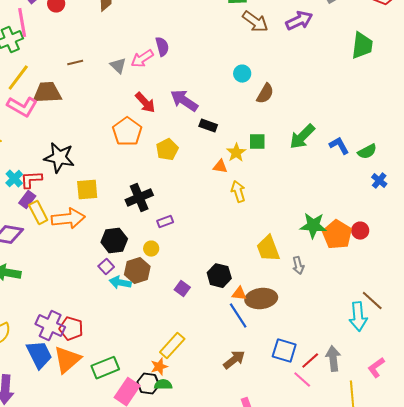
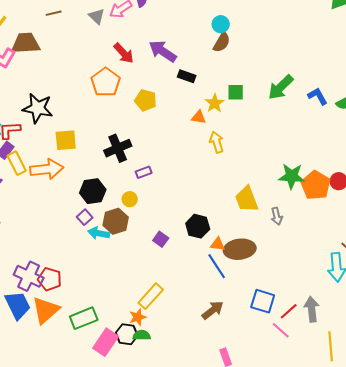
brown semicircle: (265, 94) -> (222, 42), moved
yellow pentagon: (167, 150) -> (146, 100), turned -30

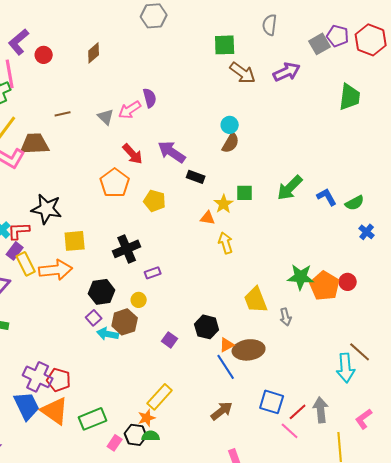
orange triangle: (218, 244) -> (227, 345), turned -35
orange triangle: (46, 310) -> (55, 411), turned -44
pink rectangle: (106, 342) -> (115, 443), size x0.6

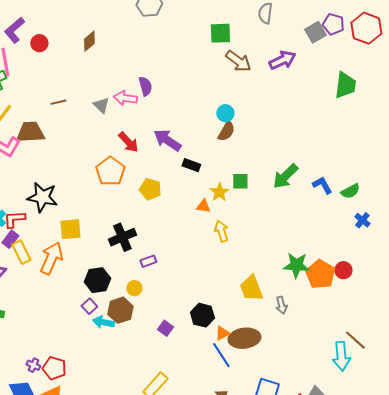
pink arrow: (130, 110) -> (125, 98), turned 40
orange arrow: (56, 270) -> (51, 258), turned -60
purple cross: (38, 377) -> (33, 365), size x0.5

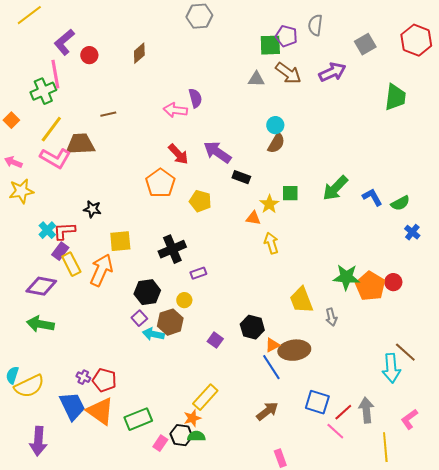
purple pentagon: (333, 24) -> (286, 36), moved
gray triangle: (101, 105) -> (256, 79), moved, turned -42
black star: (42, 197) -> (92, 209), size x0.6

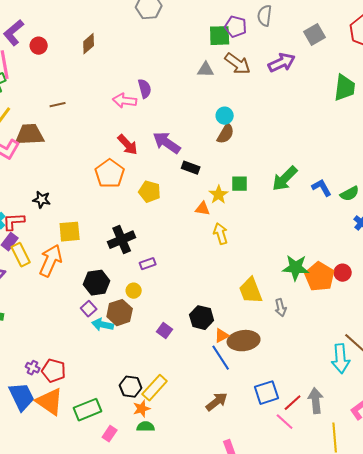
blue square: (317, 402) -> (267, 393), turned -35
black hexagon: (181, 435) -> (131, 387), moved

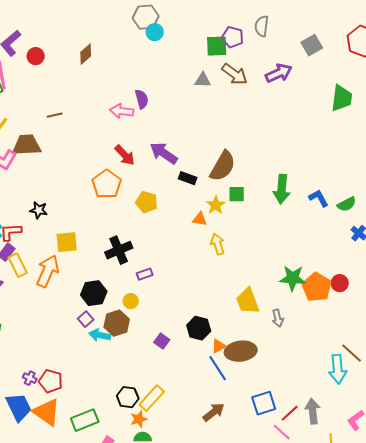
cyan circle: (225, 116) -> (155, 32), moved
brown semicircle: (226, 134) -> (223, 166), moved, size x1.5
green arrow: (285, 179) -> (282, 189), turned -40

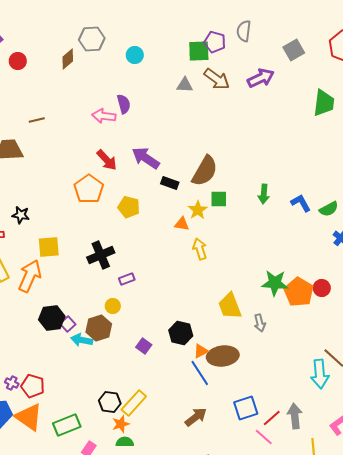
gray hexagon: (146, 17) -> (92, 39), moved
cyan circle: (155, 32) -> (135, 55), moved
green arrow: (282, 189) -> (264, 194), size x0.7
black hexagon: (94, 293) -> (52, 318), moved

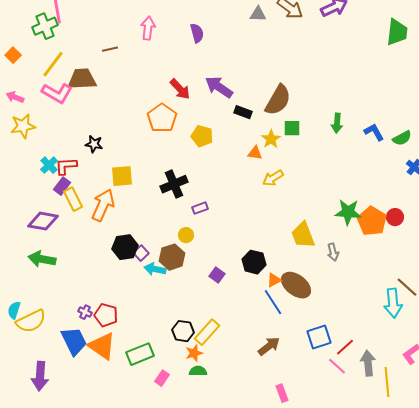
pink arrow: (104, 116) -> (148, 28), moved, turned 90
yellow arrow: (200, 249) -> (273, 178), turned -105
brown ellipse: (223, 356) -> (296, 285), turned 44
gray arrow: (295, 416) -> (368, 363), moved

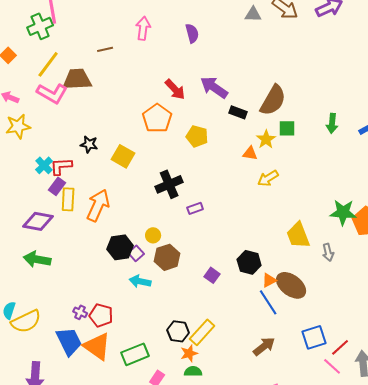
yellow square: (122, 176) -> (123, 156), moved, turned 35
yellow rectangle: (73, 199) -> (68, 199), turned 30
yellow circle: (186, 235) -> (153, 235), moved
cyan arrow: (155, 269) -> (140, 281), moved

